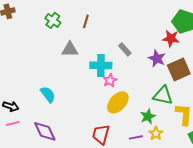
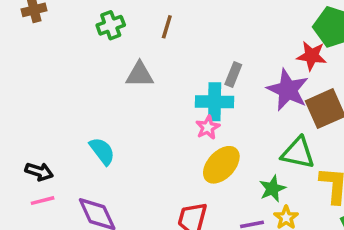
green cross: (53, 20) -> (111, 25), turned 35
gray rectangle: (125, 49) -> (233, 75), turned 64
purple star: (157, 58) -> (288, 90), size x1.4
cyan cross: (101, 65) -> (215, 102), moved

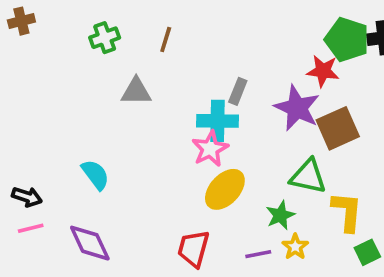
pink star: (208, 127) -> (210, 149), size x1.4

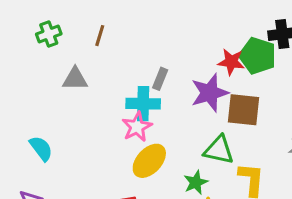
green pentagon: (347, 40) -> (258, 56), moved
purple star: (297, 108) -> (210, 93), turned 30
brown square: (338, 128) -> (244, 110), turned 30

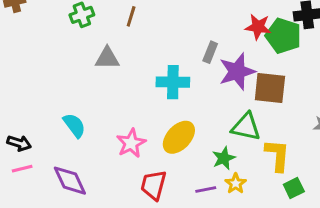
red star: (231, 62) -> (258, 27), moved
gray rectangle: (160, 79) -> (210, 52), moved
pink star: (137, 127) -> (131, 143), moved

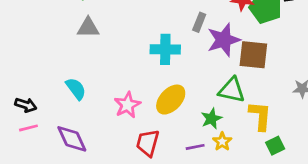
gray triangle: (107, 58) -> (88, 28), moved

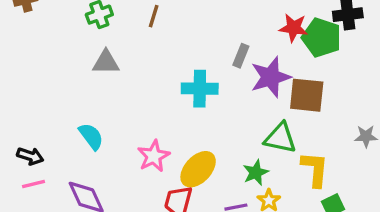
yellow ellipse: (171, 100) -> (198, 169), moved

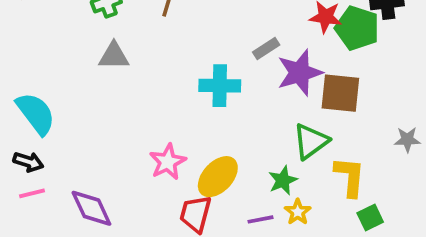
gray rectangle: (241, 56) -> (266, 48), turned 35
cyan semicircle: (91, 136) -> (36, 114), moved, size x1.4
green triangle: (280, 138) -> (311, 141), turned -48

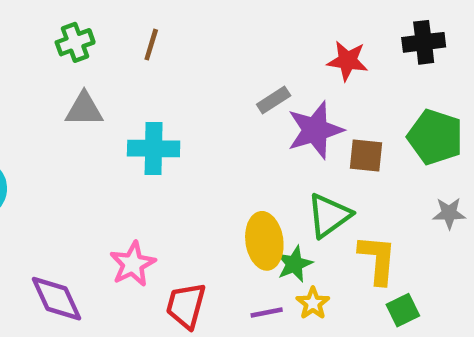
green pentagon: (357, 28) -> (435, 137), moved
cyan cross: (220, 86) -> (154, 149), moved
brown square: (340, 93) -> (366, 155), size x0.7
pink star: (168, 162) -> (133, 264), moved
yellow ellipse: (218, 177) -> (264, 241), moved, turned -51

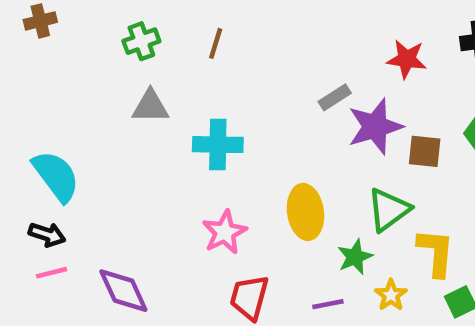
yellow ellipse: (264, 241) -> (305, 212), moved
pink star: (133, 264) -> (225, 232), moved
yellow star: (313, 303) -> (391, 295), moved

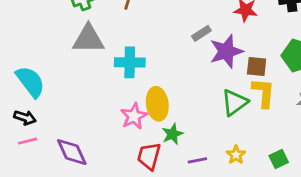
gray triangle: (150, 106) -> (88, 39), size x1.4
yellow ellipse: (305, 212) -> (157, 104), moved
yellow L-shape: (436, 252) -> (263, 93), moved
green star: (355, 257) -> (172, 134), moved

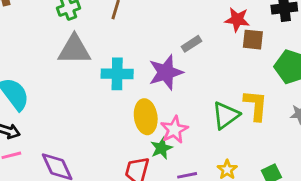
purple star: (226, 51) -> (166, 72), moved
brown square: (257, 67) -> (253, 40), moved
pink star: (134, 116) -> (174, 130), moved

